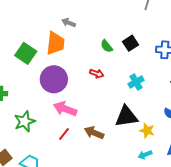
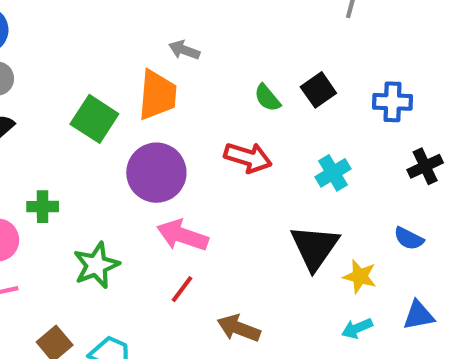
red arrow: (97, 74) -> (248, 157), size x1.5
black triangle: (126, 116) -> (315, 247), turned -45
brown arrow: (94, 133) -> (239, 328), moved

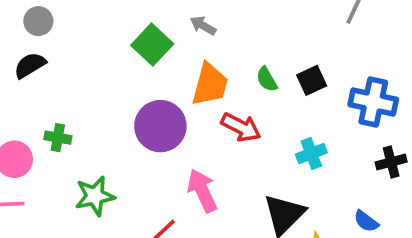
orange trapezoid: (157, 95) -> (210, 84), moved
blue cross: (392, 102) -> (373, 102), size x1.4
green square: (94, 119) -> (152, 45), moved
pink arrow: (182, 235) -> (202, 191), moved, turned 36

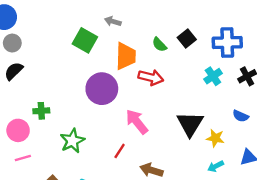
cyan cross: (311, 153) -> (213, 76), moved

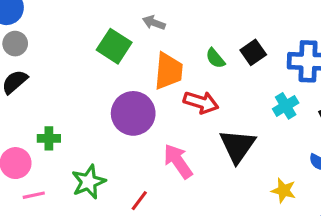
black triangle: (190, 124) -> (237, 146), moved
red line: (120, 151) -> (139, 201), moved
pink line: (23, 158) -> (34, 195), moved

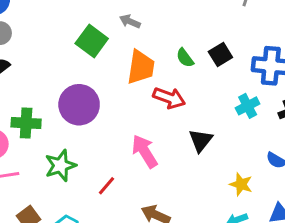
purple circle: (133, 113) -> (79, 105), moved
green cross: (49, 138) -> (26, 123), size x1.4
black triangle: (237, 146) -> (201, 140), size x0.7

